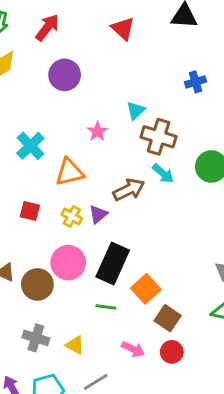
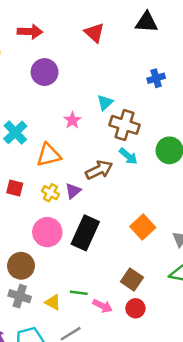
red arrow: (47, 27) -> (30, 32), turned 55
brown circle: (37, 284) -> (21, 266), moved
orange square: (146, 289) -> (143, 227), moved
green line: (106, 307) -> (79, 293), moved

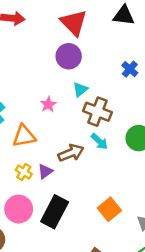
red triangle: (94, 33) -> (74, 23), size x1.4
purple circle: (45, 72) -> (69, 56), moved
blue cross: (156, 78) -> (130, 69), turned -35

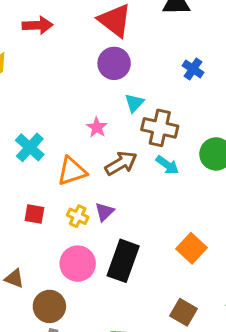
brown arrow: (71, 153) -> (121, 163), moved

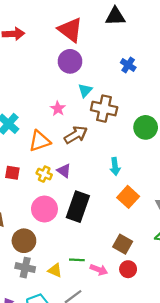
cyan arrow: (167, 165) -> (115, 166), moved, turned 48
purple triangle: (104, 212) -> (64, 171), turned -40

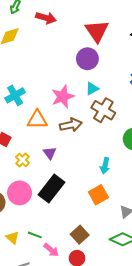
pink star: (58, 109) -> (63, 97), size x1.6
cyan arrow: (115, 166) -> (105, 166), moved
yellow cross: (44, 174) -> (23, 160), moved
pink circle: (44, 209) -> (20, 193), moved

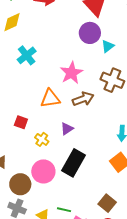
cyan triangle: (92, 89) -> (108, 46), moved
cyan cross: (15, 95) -> (27, 55), moved
purple triangle: (50, 153) -> (67, 129), turned 40

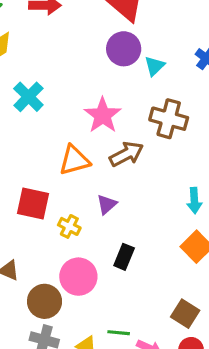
red square: (21, 122) -> (33, 203), size x1.5
black rectangle: (74, 163) -> (124, 257), size x0.6

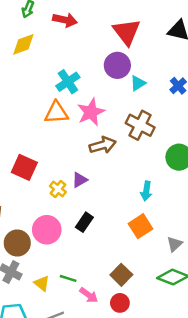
cyan cross: (28, 97) -> (68, 82), moved
orange triangle: (74, 160) -> (56, 113), moved
yellow cross: (69, 226) -> (58, 189), moved

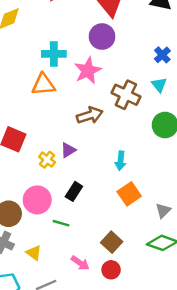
cyan cross: (68, 82) -> (54, 54), turned 35
cyan triangle: (138, 83) -> (159, 85), moved, turned -35
pink star: (91, 112) -> (88, 71), moved
cyan arrow: (146, 191) -> (121, 161), moved
green line: (68, 278) -> (61, 223), moved

